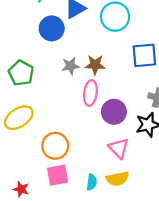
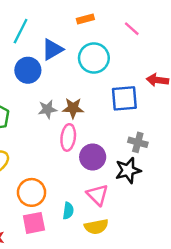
cyan semicircle: (92, 182) -> (68, 211), moved

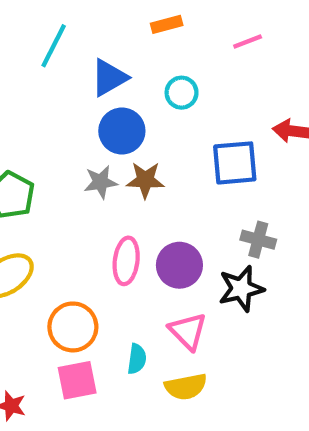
pink line: (132, 29) -> (248, 41), turned -63
cyan circle: (94, 58) -> (182, 93), size x0.6
blue circle: (28, 70) -> (122, 131), moved
pink ellipse: (68, 137) -> (126, 261), moved

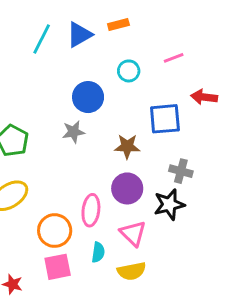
pink line: (248, 41) -> (174, 58), moved
blue triangle: (109, 78) -> (79, 35), moved
brown star: (145, 180) -> (127, 146), moved
pink ellipse: (126, 261) -> (91, 210), moved

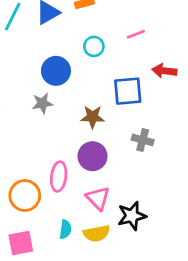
black star: (169, 204) -> (132, 216), moved
cyan semicircle: (98, 252) -> (65, 229), moved
pink square: (58, 267) -> (21, 243), moved

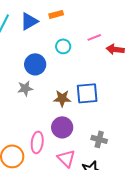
red arrow: (164, 71) -> (115, 49), moved
blue square: (128, 91) -> (87, 93), moved
gray cross: (143, 140) -> (99, 139), moved

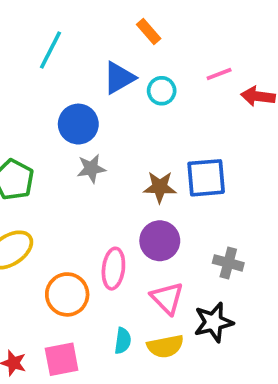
orange rectangle: (56, 14) -> (149, 31), turned 64
blue triangle: (29, 21) -> (119, 78), moved
blue circle: (35, 64) -> (78, 124), moved

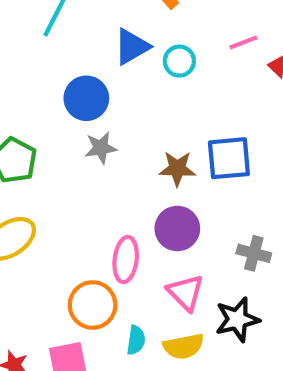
orange circle: (67, 294) -> (93, 305), moved

